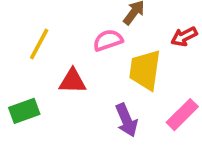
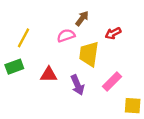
red triangle: (73, 81) -> (49, 75), moved
green rectangle: (24, 111) -> (14, 67), moved

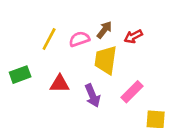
brown arrow: (82, 18) -> (104, 30), moved
yellow line: (23, 38) -> (49, 39), moved

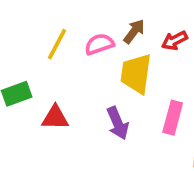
red triangle: (60, 84) -> (55, 118), moved
pink rectangle: (132, 92) -> (173, 118), turned -30

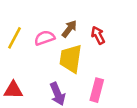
red arrow: (175, 40) -> (98, 35), turned 90

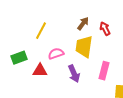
pink semicircle: (45, 38) -> (56, 54), moved

